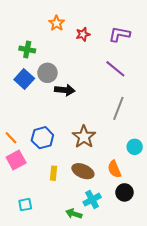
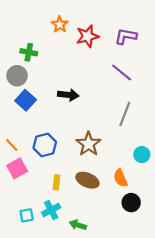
red star: (83, 34) -> (87, 36), size x1.5
gray circle: (47, 73) -> (17, 76), moved
blue square: (24, 79) -> (26, 100), moved
cyan cross: (92, 200) -> (51, 210), moved

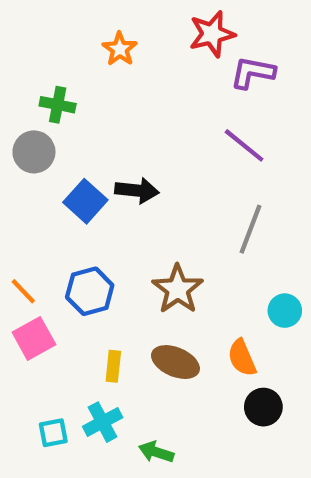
red star: (87, 36) -> (212, 34), moved
blue square: (26, 100) -> (85, 201), moved

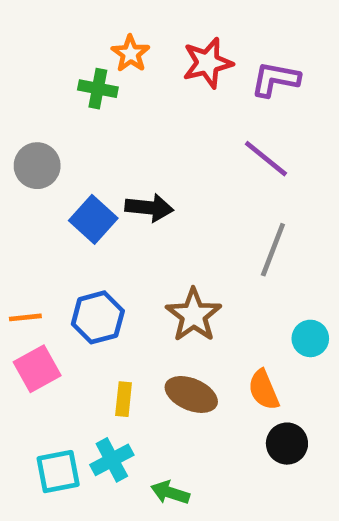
red star: (212, 34) -> (208, 63), moved
green cross: (58, 105) -> (98, 89), moved
orange line: (23, 291) -> (25, 317), turned -52
cyan square: (53, 433) -> (58, 472), size x1.4

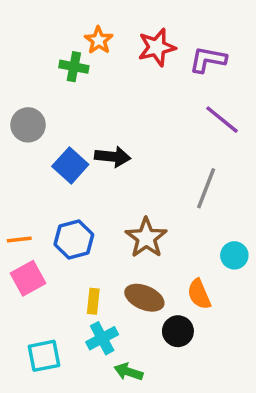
purple line: (266, 159) -> (222, 120), moved
black circle: (287, 444) -> (178, 331), moved
cyan cross: (112, 460) -> (102, 338), moved

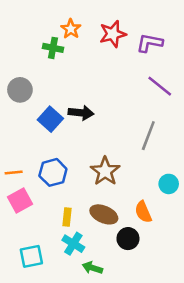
cyan cross: (102, 338) -> (73, 244), turned -30

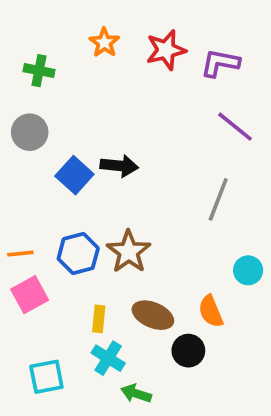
green cross: (53, 48) -> (39, 71), moved
brown star: (105, 171) -> (129, 252), moved

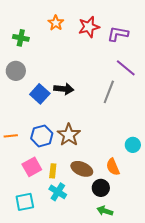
gray line: (218, 199) -> (109, 92), moved
pink square: (30, 295) -> (32, 167), moved
green arrow: (136, 394) -> (105, 211), moved

